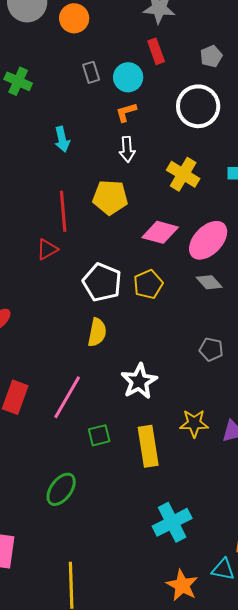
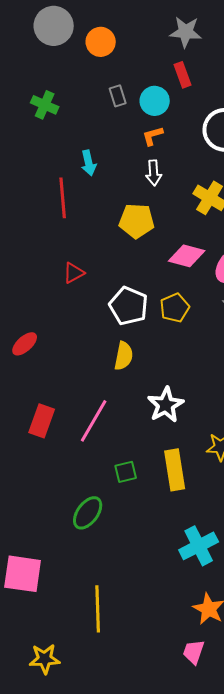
red line: (63, 211) -> (63, 198), moved
green square: (99, 435) -> (126, 472), moved

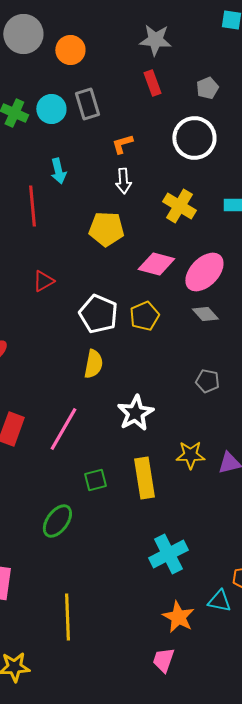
gray rectangle: (118, 96) -> (87, 104), size x1.4
cyan circle: (155, 101) -> (51, 109), moved

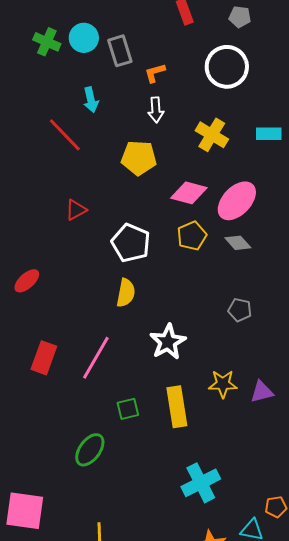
gray pentagon: (207, 88) -> (240, 17), turned 30
gray rectangle: (87, 104) -> (120, 51), moved
red line: (32, 206) -> (65, 135), turned -39
yellow pentagon: (144, 316) -> (192, 236), moved

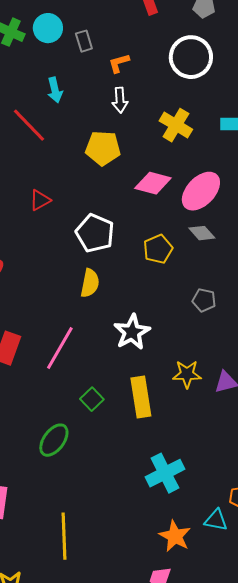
gray rectangle: (120, 51) -> (84, 41), size x0.7
yellow pentagon: (192, 236) -> (158, 249), moved
green square: (128, 409) -> (92, 399), turned -30

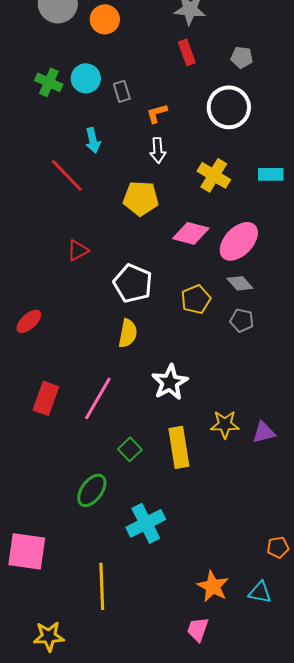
gray pentagon: (204, 300) -> (242, 320), moved
cyan cross: (165, 473) -> (146, 523), moved
cyan triangle: (216, 520) -> (260, 592), moved

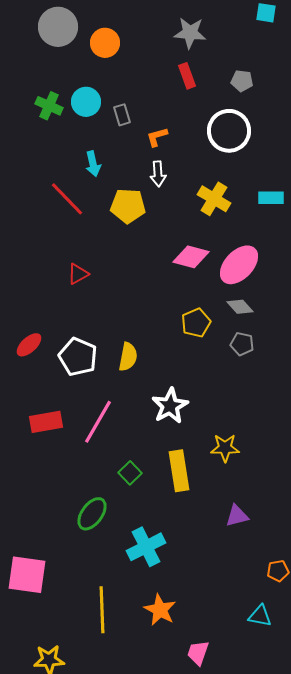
yellow pentagon: (141, 198) -> (128, 206), moved
white pentagon: (133, 283) -> (78, 357), moved
red rectangle: (46, 398) -> (46, 422), turned 60
purple triangle: (264, 432) -> (237, 516), moved
orange star: (213, 586) -> (160, 610), moved

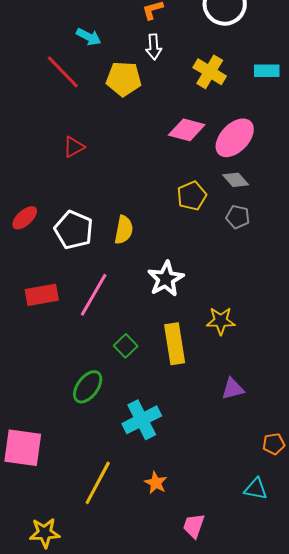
cyan arrow: (93, 164) -> (89, 37), turned -50
yellow line: (102, 610) -> (98, 483), turned 30
orange star: (160, 610) -> (156, 483), size x0.7

